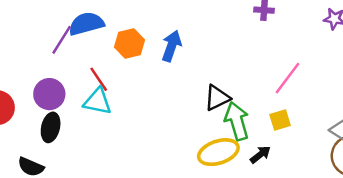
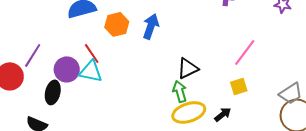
purple line: (62, 40) -> (33, 55), moved
purple circle: (49, 94) -> (67, 69), moved
green arrow: (237, 121) -> (180, 91), moved, size x0.7

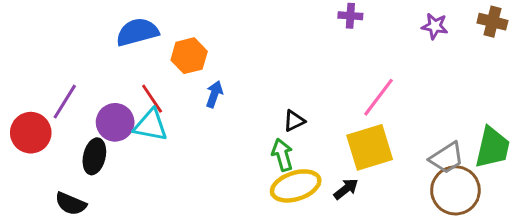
blue arrow: (151, 26) -> (214, 94), moved, size x0.7
black triangle: (188, 68) -> (294, 121), size x0.7
yellow square: (239, 86) -> (370, 147), size x1.8

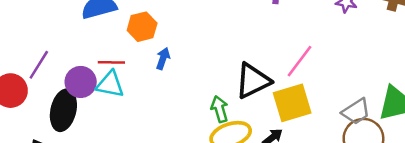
red line: (152, 99) -> (111, 62), turned -55
black triangle: (294, 121) -> (253, 81), moved, size x2.0
black ellipse: (94, 156) -> (63, 110), size x1.4

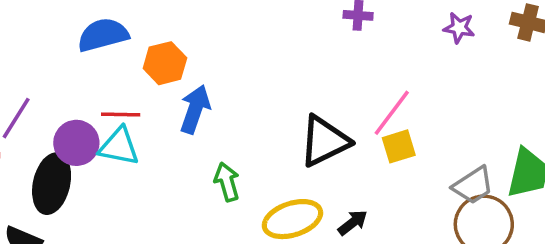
blue arrow: (163, 59) -> (195, 109), size x1.5
yellow square: (292, 103) -> (399, 146), moved, size x0.6
green arrow: (220, 109) -> (227, 182), moved

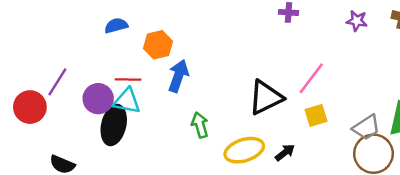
blue semicircle: (103, 35) -> (116, 26), size x0.7
yellow square: (399, 146) -> (316, 115), moved
black ellipse: (52, 184) -> (114, 125), moved

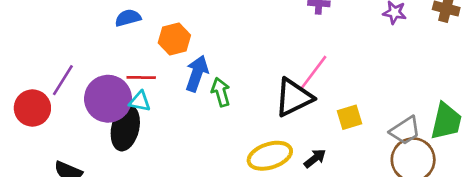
pink line: (311, 78) -> (314, 72), moved
purple circle: (98, 99) -> (108, 99), size x1.4
cyan triangle: (127, 101) -> (140, 101), size x0.7
green arrow: (200, 125) -> (221, 92), moved

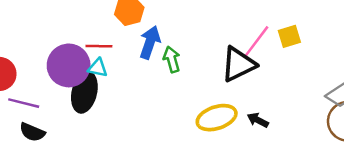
purple line: (63, 80) -> (24, 103), moved, turned 72
yellow square: (349, 117) -> (289, 36), moved
black arrow: (315, 158) -> (258, 120), turned -115

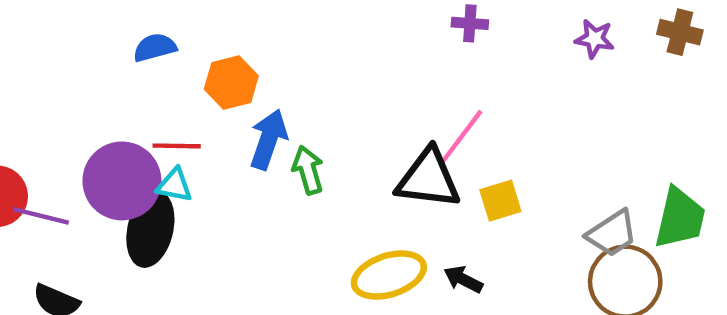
yellow square: (289, 36) -> (500, 201), moved
black triangle: (238, 64) -> (428, 179), turned 33
purple line: (24, 103) -> (41, 216), moved

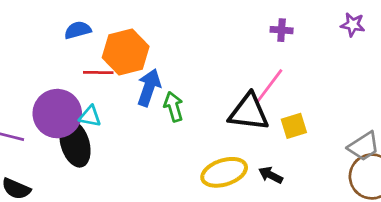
purple cross: (470, 23) -> (282, 30), moved
orange hexagon: (231, 82) -> (126, 52), size x1.4
red line: (177, 146) -> (98, 72), moved
black ellipse: (150, 229) -> (75, 144), turned -30

